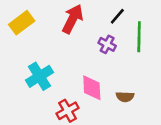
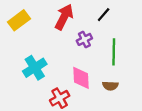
green line: (139, 37) -> (114, 52), moved
purple cross: (107, 44) -> (84, 39), moved, turned 35

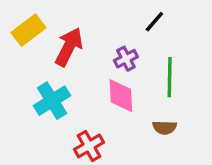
red arrow: (64, 17) -> (69, 47), moved
pink diamond: (81, 78) -> (121, 96), moved

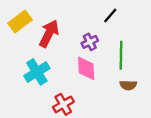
brown semicircle: (165, 127) -> (128, 85), moved

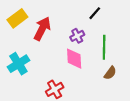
cyan cross: (37, 72) -> (18, 64), moved
brown semicircle: (128, 85) -> (110, 73), turned -56

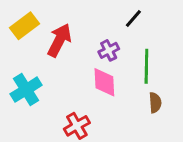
brown semicircle: (110, 73) -> (155, 103), turned -40

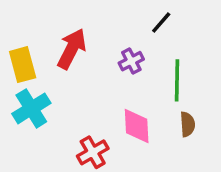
yellow rectangle: (25, 26) -> (23, 65), moved, turned -68
pink diamond: (104, 82) -> (137, 126), moved

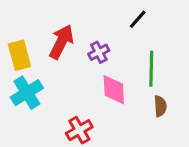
purple cross: (131, 61) -> (99, 52), moved
pink diamond: (137, 126) -> (114, 90), moved

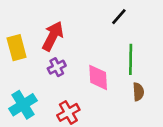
purple cross: (99, 52) -> (57, 67), moved
cyan cross: (27, 93) -> (23, 105), moved

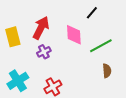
green line: (131, 59) -> (101, 46), turned 60
pink diamond: (98, 77) -> (74, 35), moved

